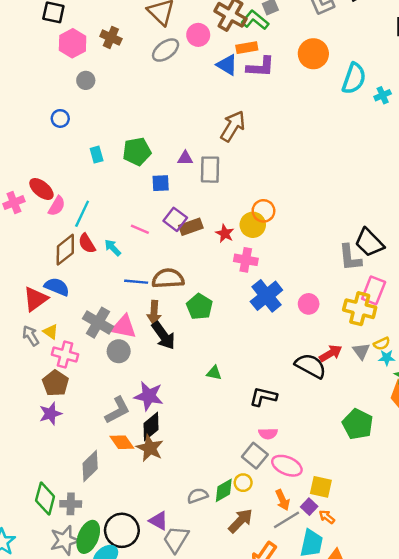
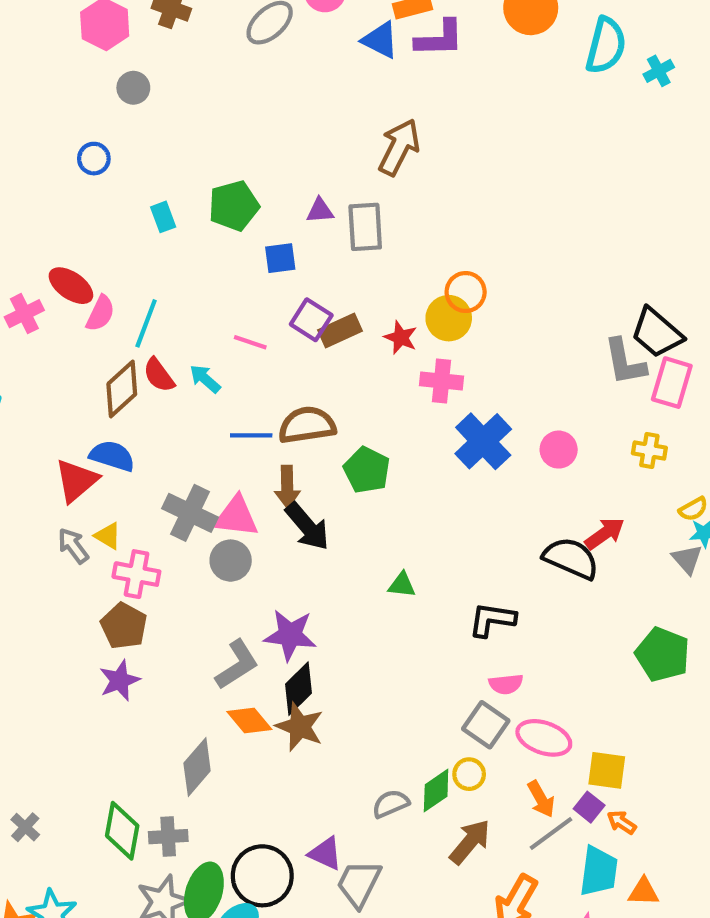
pink rectangle: (374, 290) -> (672, 383), moved
yellow cross: (360, 309) -> (649, 451), size x0.6
gray triangle: (361, 351) -> (687, 559), moved

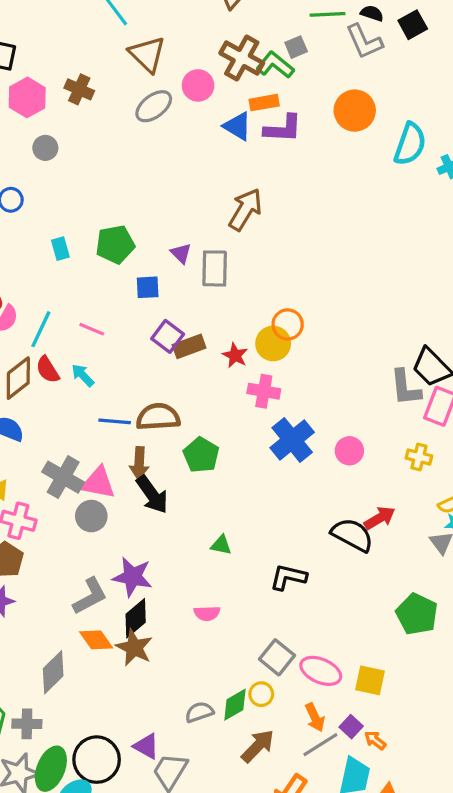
purple triangle: (320, 211) -> (181, 253), turned 45
pink line: (250, 342) -> (92, 329), moved
pink semicircle: (506, 684) -> (207, 613), moved
yellow square: (607, 770) -> (370, 680), moved

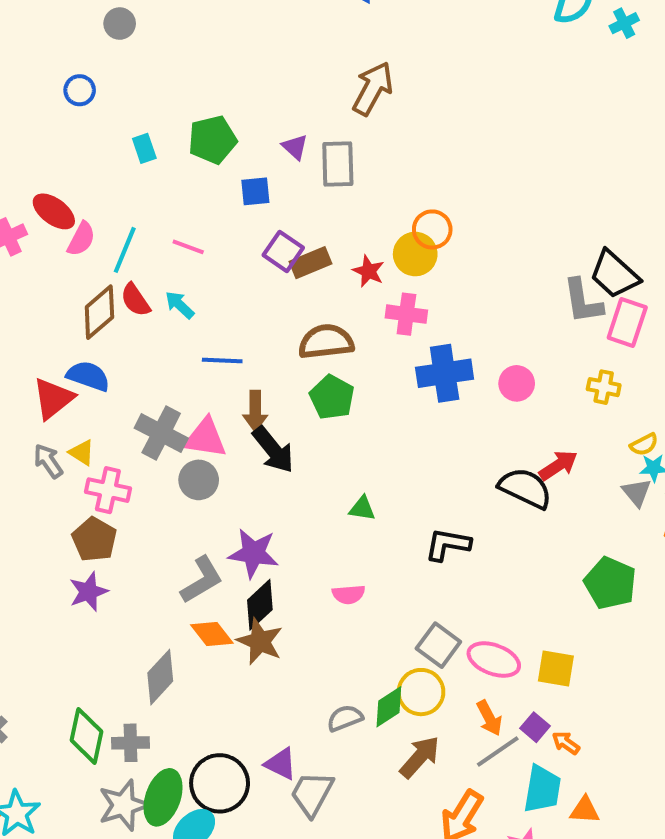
brown semicircle: (158, 417) -> (326, 342), moved
blue cross: (292, 440) -> (445, 373), turned 33
yellow circle: (261, 694) -> (421, 692), size x1.5

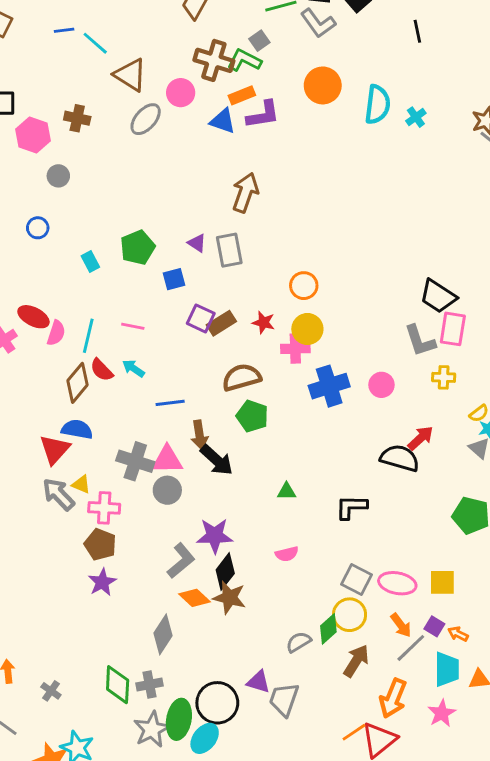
yellow circle: (415, 254) -> (307, 329), moved
gray L-shape: (583, 301) -> (420, 341), moved
gray arrow: (48, 461) -> (58, 494), size x1.4

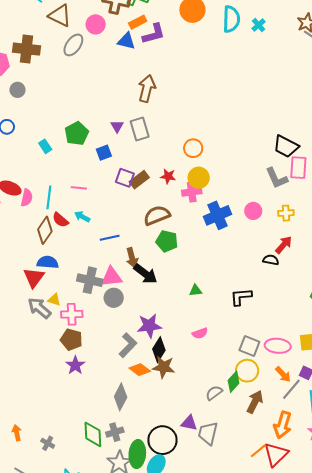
brown cross: (77, 118) -> (26, 49), size x1.5
purple triangle: (197, 243) -> (117, 126), turned 32
yellow cross: (444, 377) -> (286, 213), moved
black semicircle: (400, 458) -> (271, 260), size x0.6

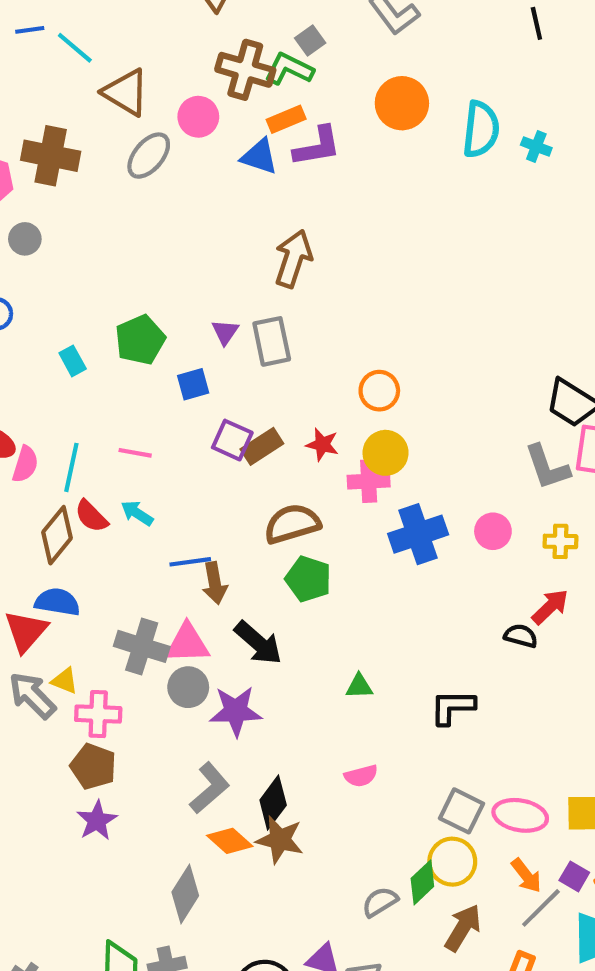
cyan cross: (259, 25) -> (536, 146), turned -32
brown arrow: (132, 258) -> (215, 583), moved
purple star: (149, 326) -> (236, 711), moved

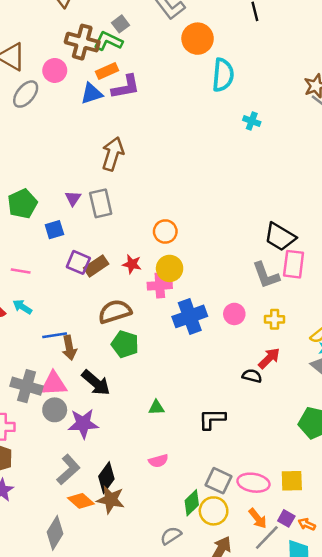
orange circle: (402, 103) -> (198, 39), moved
cyan cross: (536, 146) -> (252, 121), moved
blue triangle: (259, 157) -> (91, 93), turned -35
green diamond: (422, 882) -> (192, 503), moved

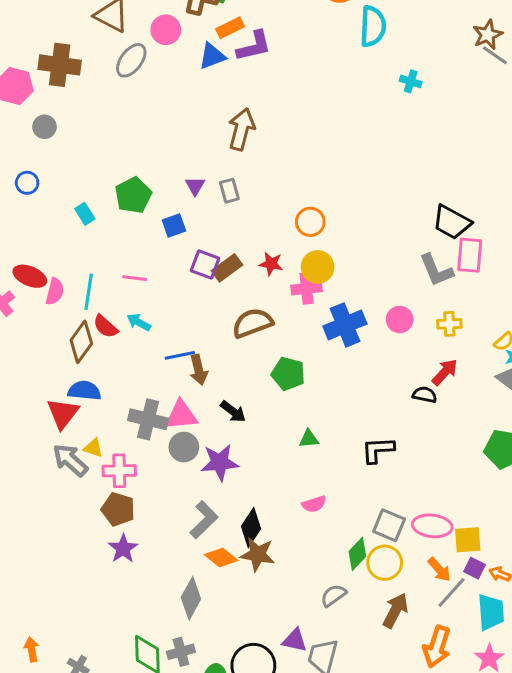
gray rectangle: (101, 203) -> (229, 191), size x0.7
green pentagon: (125, 344) -> (288, 374), moved
black arrow: (96, 383) -> (233, 412), size x0.7
yellow square: (292, 481) -> (468, 540), moved

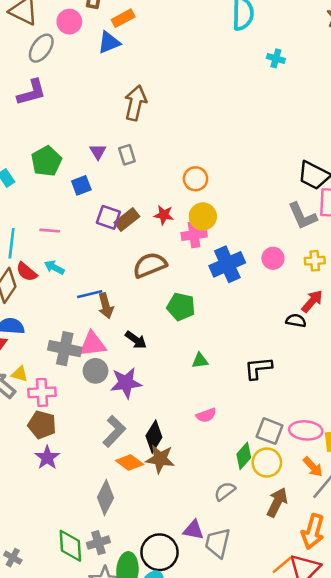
purple L-shape: (254, 46) -> (31, 92), moved

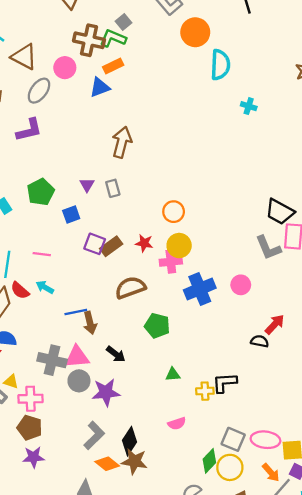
yellow cross: (315, 261) -> (205, 391), moved
purple star: (47, 458) -> (33, 457), turned 30

